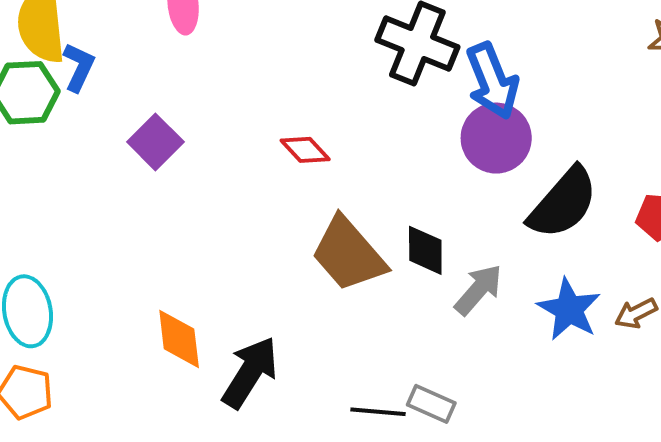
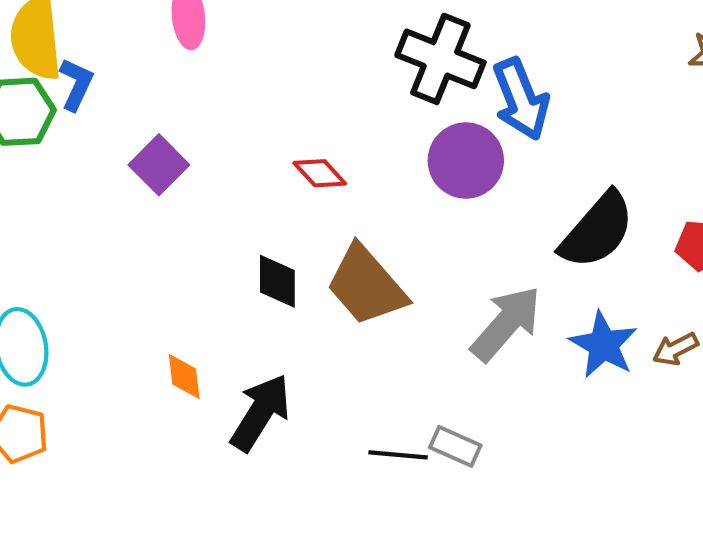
purple circle: (496, 138) -> (466, 161), moved
black diamond: (425, 250) -> (277, 281), moved
gray arrow: (478, 290) -> (506, 324), size x1.4
orange diamond: (179, 339) -> (184, 377), size x0.7

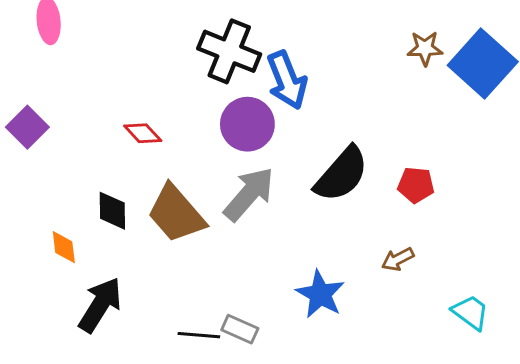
gray arrow: (506, 324) -> (249, 194), moved
blue star: (603, 345) -> (320, 294), moved
orange diamond: (184, 377) -> (64, 247), moved

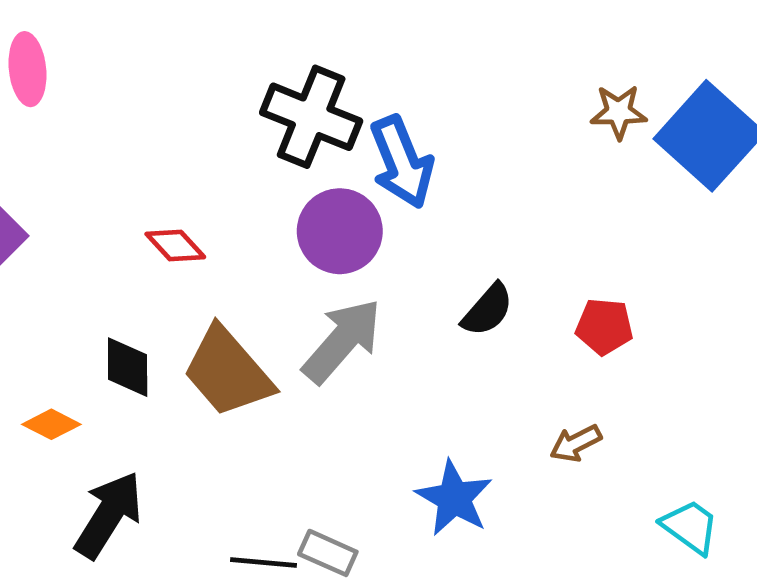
black semicircle: (342, 174) -> (488, 310), size x0.6
orange diamond: (64, 247) -> (51, 424), turned -56

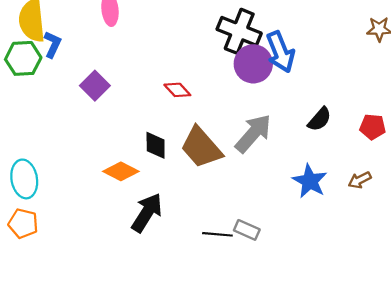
purple circle: (340, 231) -> (253, 64), moved
orange diamond: (51, 424) -> (121, 171), size x1.4
blue star: (454, 498) -> (310, 181), moved

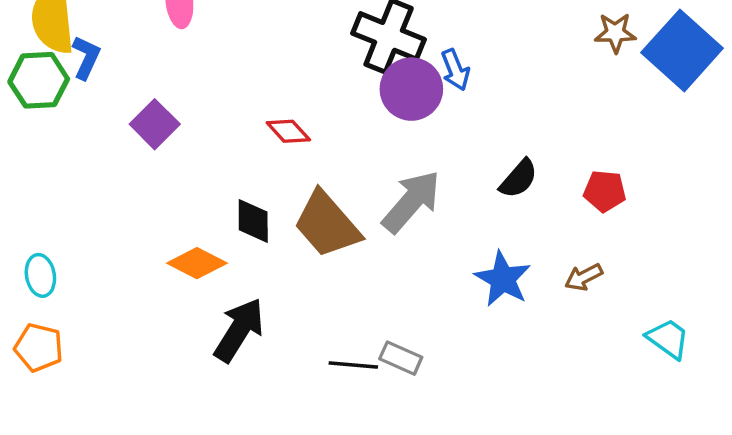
blue arrow: (280, 52) -> (455, 70), size x0.6
cyan ellipse: (24, 179) -> (40, 275), size x0.7

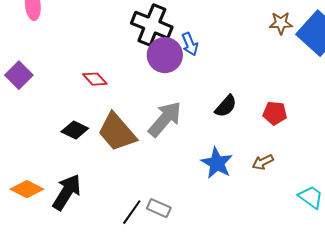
black diamond: (253, 221) -> (75, 130), turned -64
orange diamond: (197, 263) -> (27, 189), moved
black line: (353, 365) -> (132, 212), turned -60

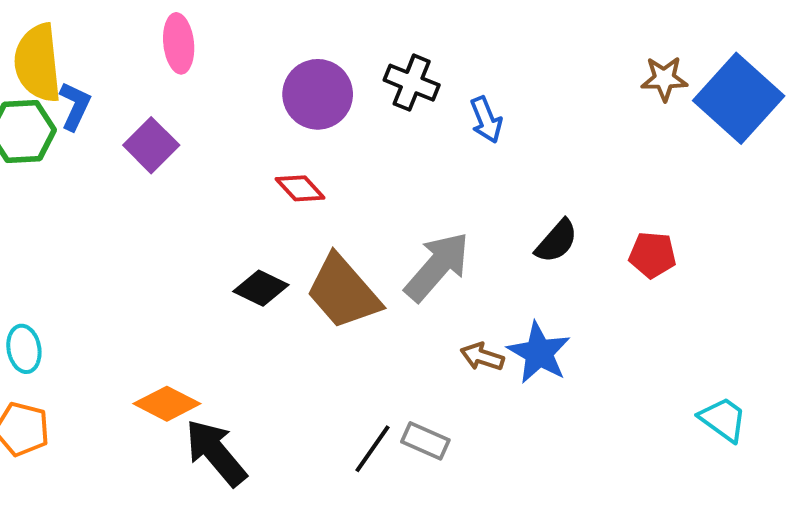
black cross: (152, 25) -> (412, 83), size x0.7
purple circle: (165, 55) -> (318, 94), moved
purple square: (19, 75) -> (151, 145), moved
brown arrow: (263, 162) -> (482, 357), moved, turned 45
black arrow: (67, 192) -> (216, 453), moved, turned -72

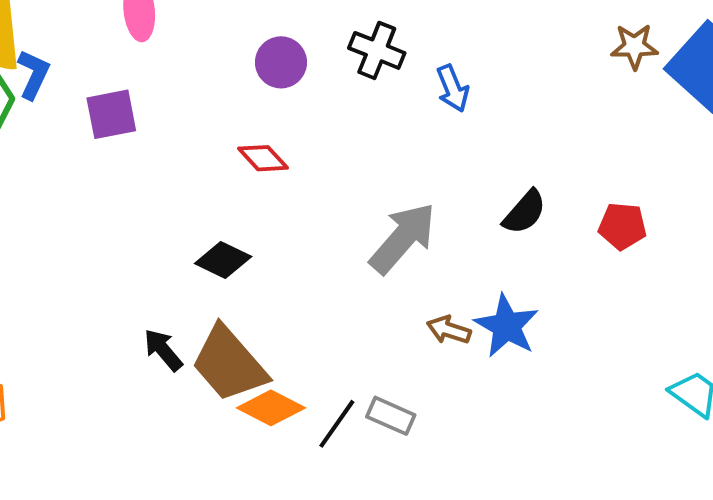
purple circle: (318, 94) -> (281, 62), size x0.7
purple square: (151, 145) -> (111, 114), turned 34
brown trapezoid: (343, 292) -> (229, 364), moved
orange diamond: (167, 404) -> (271, 408), moved
black arrow: (216, 453) -> (163, 350), moved, size x0.6

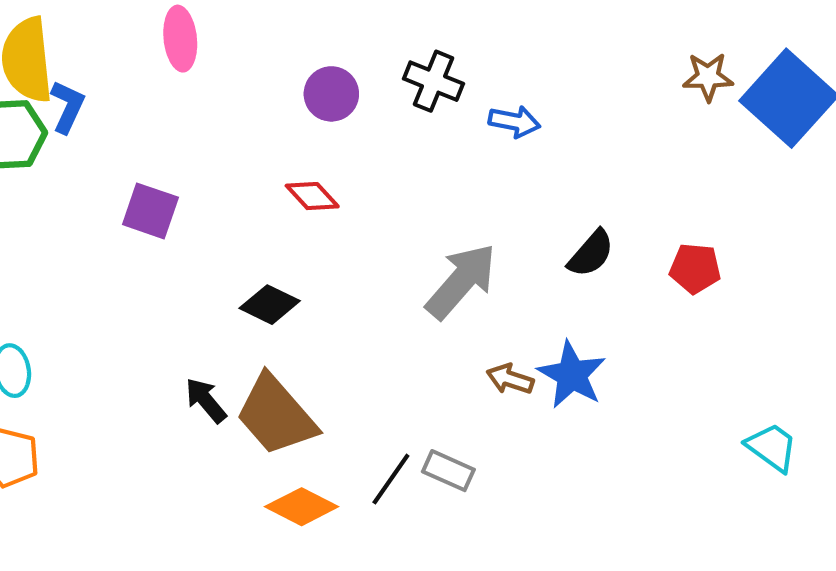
blue arrow: (453, 88) -> (514, 122), turned -57
purple square: (111, 114) -> (150, 211), moved, turned 30
orange diamond: (271, 408) -> (302, 507), moved

